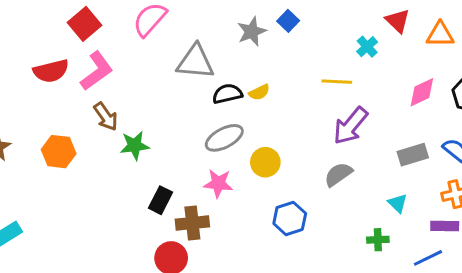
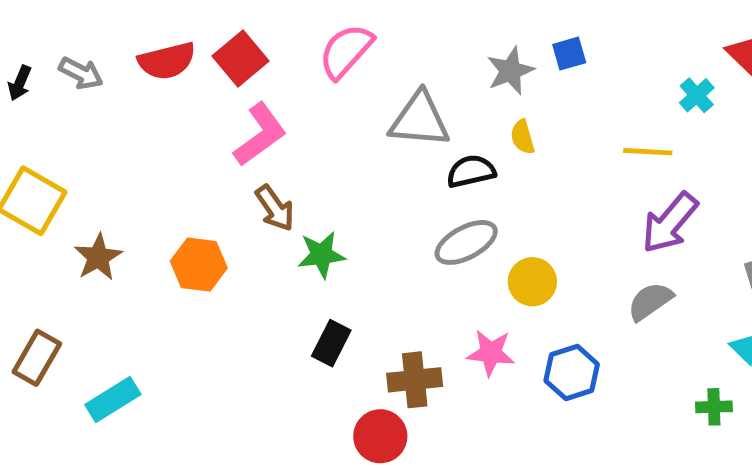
blue square: (288, 21) -> (569, 54), turned 30
red semicircle: (51, 71) -> (167, 61), moved
yellow semicircle: (259, 92) -> (523, 137), moved, turned 100
pink star: (218, 183) -> (491, 353), moved
black rectangle: (160, 200) -> (331, 343), moved

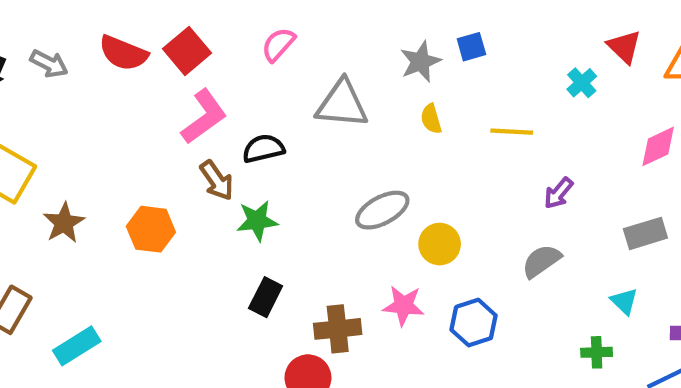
pink semicircle: (346, 51) -> (278, 45), size x0.7
red semicircle: (167, 61) -> (123, 53), turned 36
yellow line: (648, 152) -> (512, 132), moved
black semicircle: (471, 171) -> (263, 149), moved
purple arrow: (670, 223) -> (558, 193), size x0.6

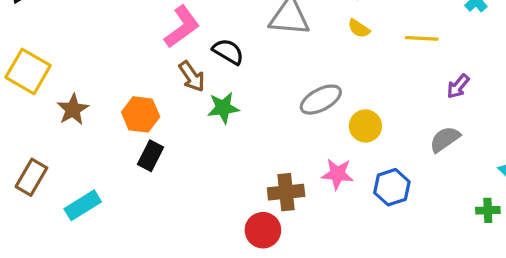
yellow semicircle: (431, 119) -> (359, 28), turned -40
black semicircle: (263, 149) -> (228, 52), turned 44
black rectangle: (266, 297) -> (150, 156), moved

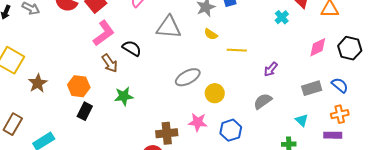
yellow line: (422, 38) -> (237, 50), moved
green star: (223, 108) -> (124, 96), moved

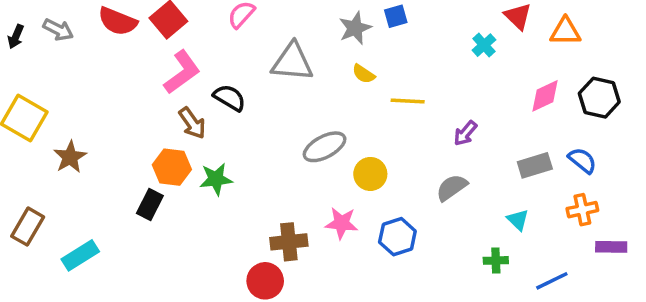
orange hexagon: (79, 86) -> (172, 167), moved
purple rectangle: (333, 135) -> (611, 247), moved

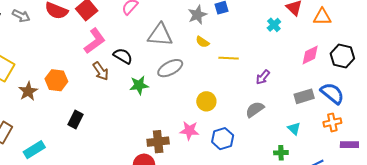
gray ellipse: (325, 147) -> (170, 68), moved
blue semicircle: (582, 160) -> (332, 93), size x1.4
orange hexagon: (172, 167) -> (56, 80), moved
green star: (216, 179) -> (139, 85), moved

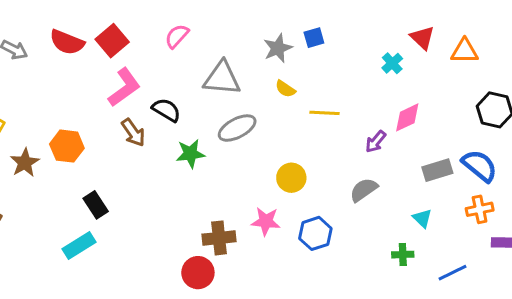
pink diamond: (310, 55) -> (407, 117), moved
black rectangle: (76, 119) -> (96, 205), turned -60
cyan rectangle: (34, 150) -> (79, 245), moved

